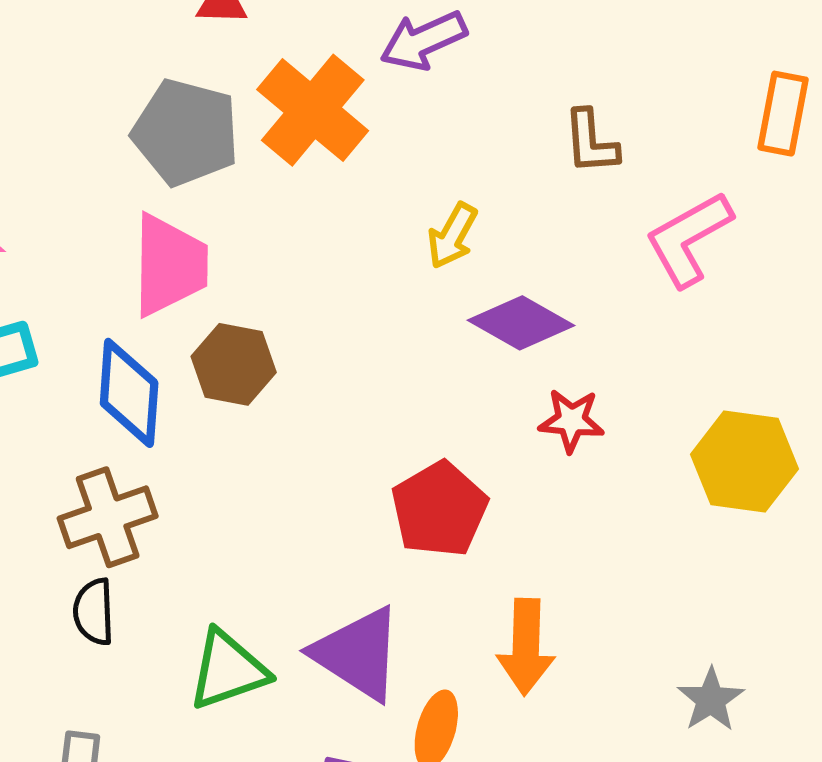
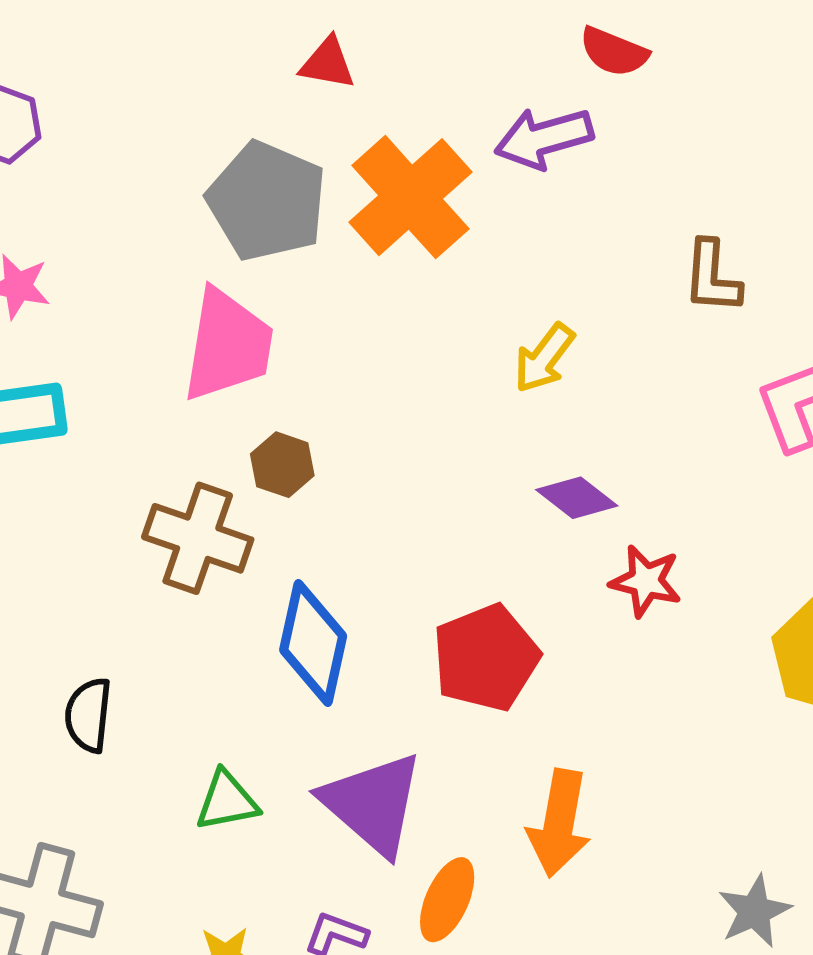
purple diamond: (521, 323) -> (577, 498), moved, size x0.7
brown hexagon: (234, 364) -> (282, 465), size x0.7
blue diamond: (129, 393) -> (313, 643), moved
brown cross: (108, 517) -> (198, 538), moved, turned 30
green triangle: (228, 670) -> (227, 801), size x0.7

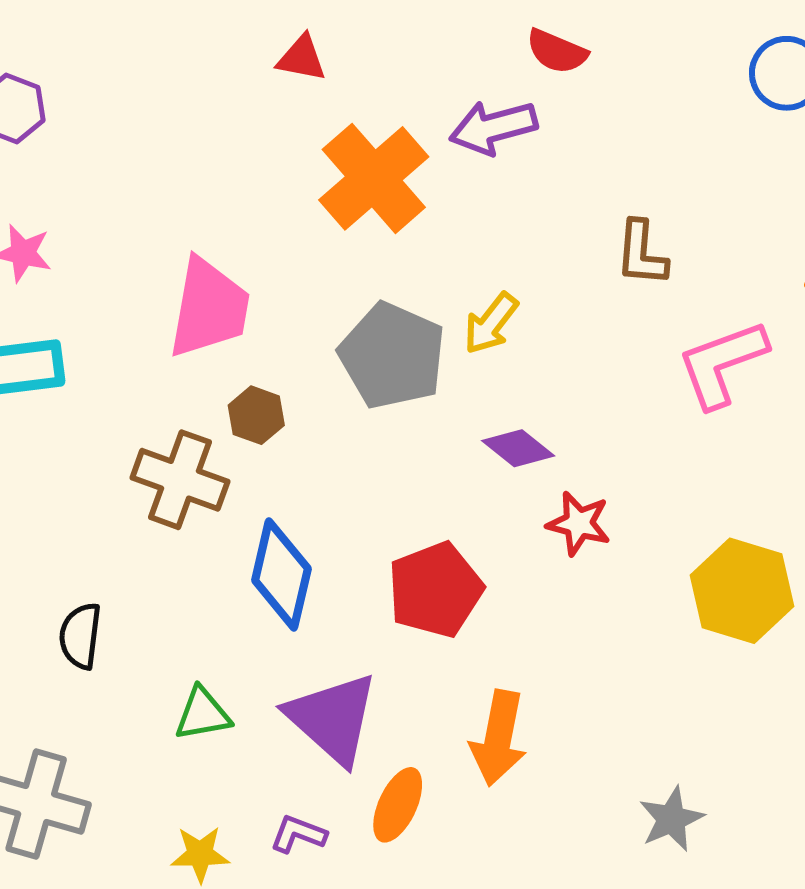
gray pentagon: (267, 201) -> (392, 356), moved

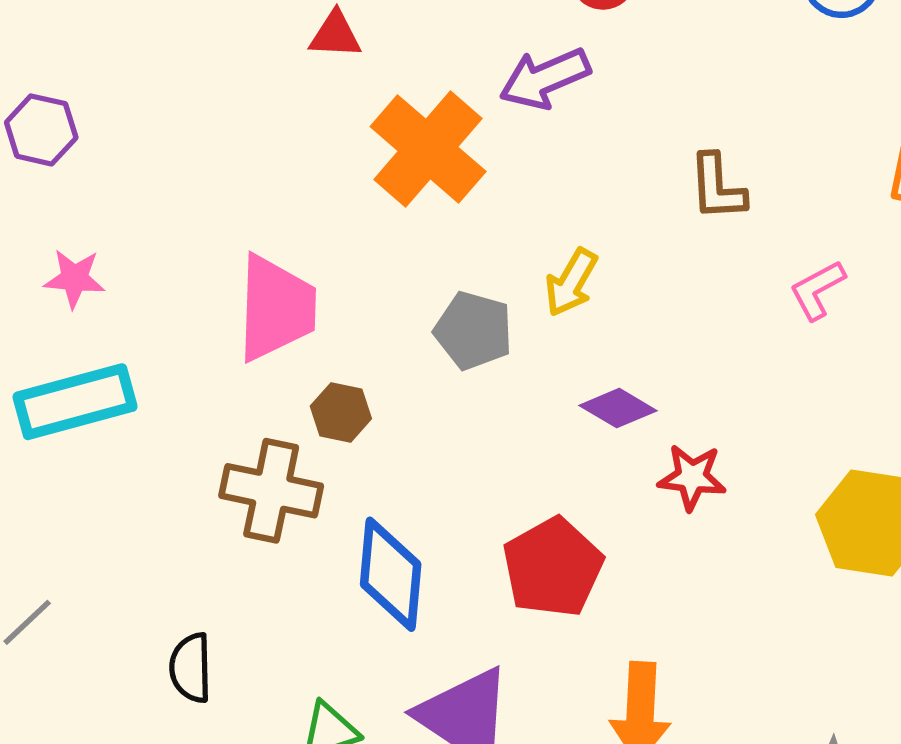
gray pentagon: (392, 356) -> (473, 331), size x0.7
pink L-shape: (722, 364) -> (817, 290), size x0.6

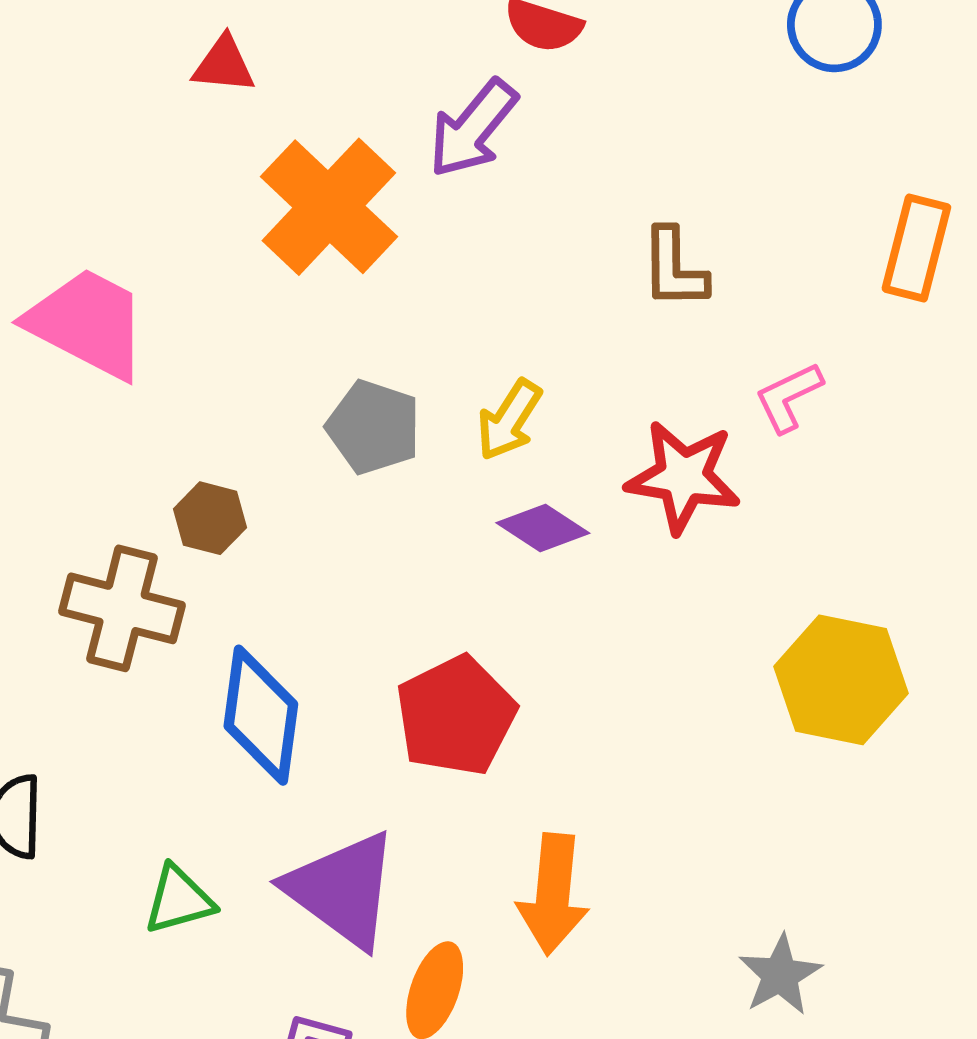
purple arrow: (545, 78) -> (473, 128), turned -30
yellow arrow: (571, 282) -> (509, 420), moved
pink trapezoid: (276, 308) -> (87, 323), moved, turned -67
red star: (692, 477) -> (683, 477), moved, size x1.4

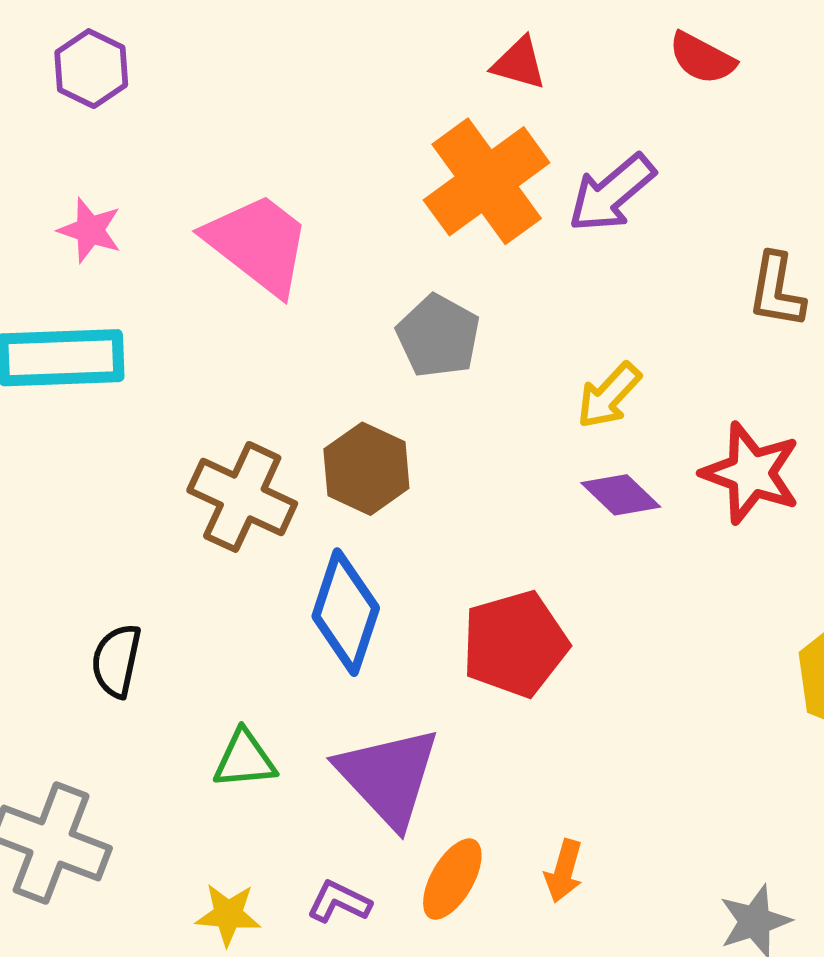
red triangle: (224, 65) -> (519, 63), moved
purple arrow: (473, 128) -> (612, 193), moved
gray pentagon: (374, 427) -> (438, 336), moved
brown hexagon: (210, 518) -> (366, 469), moved, size x1.4
orange arrow: (553, 894) -> (564, 871), moved, size x0.6

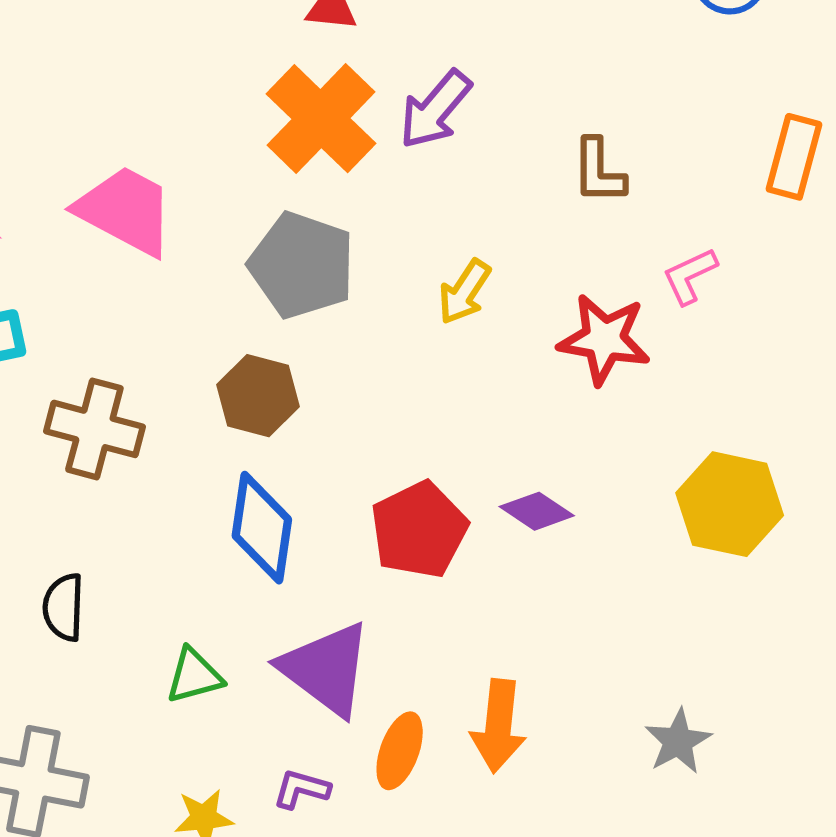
gray pentagon: (438, 336) -> (302, 265), size x1.4
purple diamond: (621, 495) -> (537, 511), moved
brown cross: (242, 497) -> (94, 429), moved
orange arrow: (564, 871) -> (498, 726), size x1.6

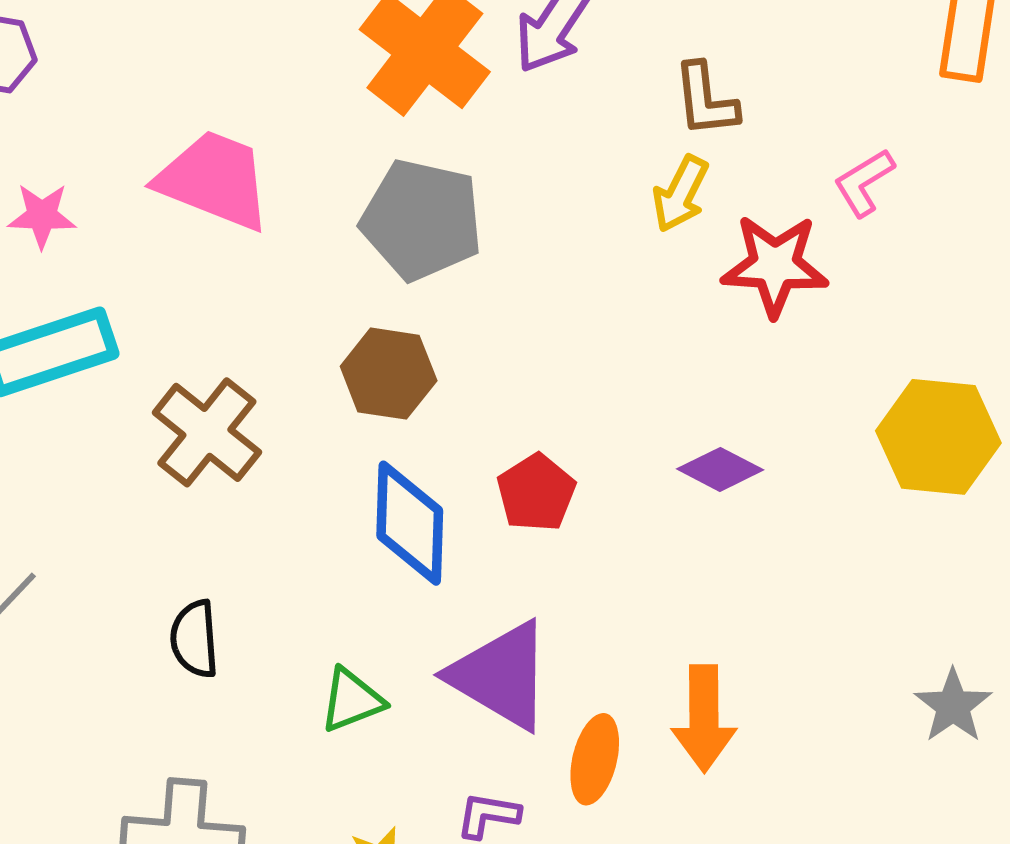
brown L-shape: (599, 171) -> (706, 100), moved
yellow arrow: (464, 292) -> (680, 194), moved
brown cross: (94, 429) -> (207, 432), turned 30
red pentagon: (419, 530) -> (536, 493), moved, size x0.7
gray star: (678, 741) -> (953, 706), moved

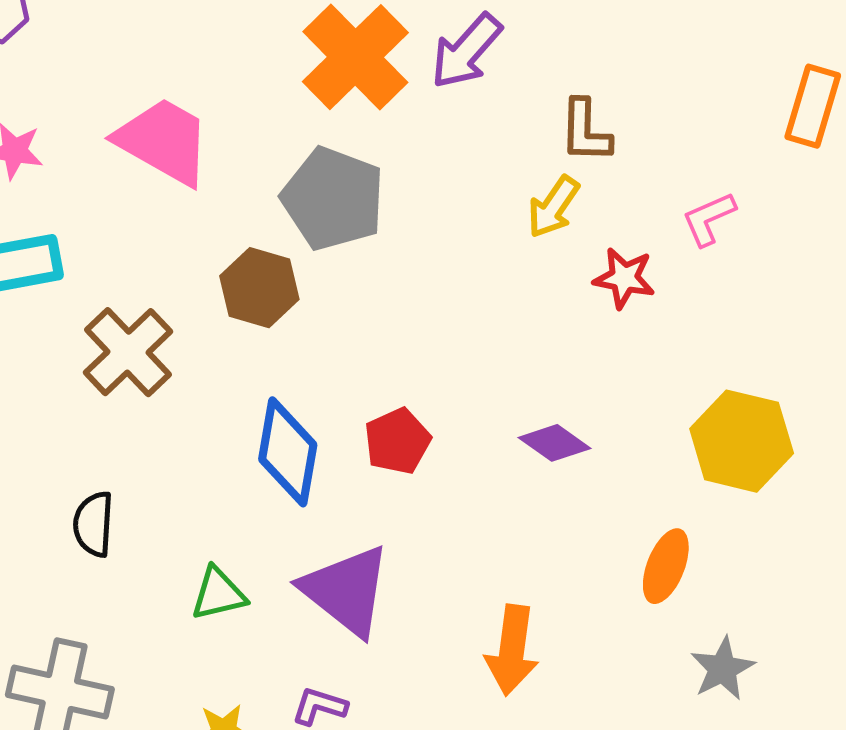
red star: (775, 265) -> (624, 278), size x0.7
brown hexagon: (389, 374) -> (259, 288), moved
orange ellipse: (595, 759) -> (666, 566), moved

